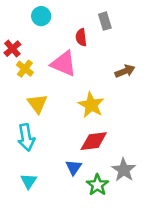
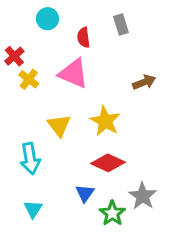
red semicircle: (81, 37) -> (84, 37), moved
yellow triangle: (37, 104) -> (59, 125), moved
red diamond: (94, 141) -> (108, 163), turned 32

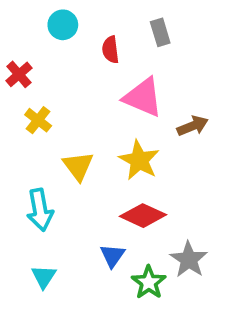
pink triangle: (73, 73) -> (143, 97), moved
yellow cross: (29, 79) -> (38, 120), moved
brown arrow: (144, 82) -> (193, 126), moved

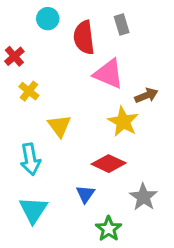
red semicircle: (111, 50) -> (84, 37), size x1.6
yellow star: (139, 160) -> (123, 122), moved
cyan triangle: (44, 277) -> (33, 210), size x1.5
green star: (149, 282) -> (109, 229), moved

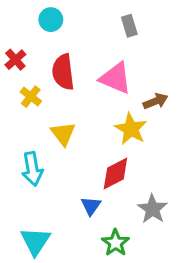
red semicircle: (84, 37) -> (63, 72), moved
red diamond: (109, 164) -> (115, 174), turned -52
cyan triangle: (33, 210) -> (35, 241), moved

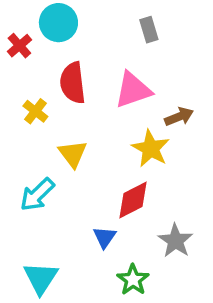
cyan circle: (51, 20) -> (58, 23), size x1.4
red cross: (15, 60) -> (19, 46), moved
pink triangle: (115, 78) -> (133, 90), turned -42
cyan arrow: (32, 169) -> (37, 195), turned 56

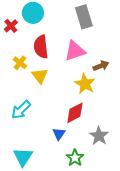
gray rectangle: (149, 30) -> (84, 17), size x1.6
yellow triangle: (73, 154) -> (40, 76), moved

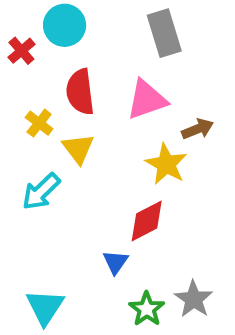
cyan arrow: (21, 110) -> (41, 192), moved
gray star: (99, 136) -> (194, 299), moved

